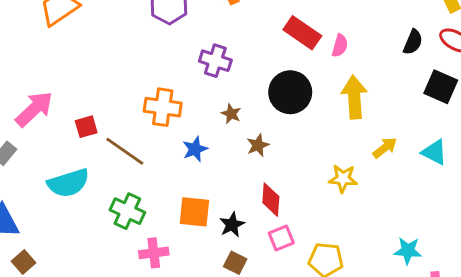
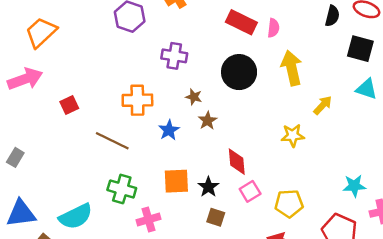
pink arrow: (34, 109) -> (25, 79), moved, turned 32
red square: (86, 127) -> (69, 105), moved
brown star: (258, 145) -> (208, 121), moved
cyan triangle: (434, 152) -> (367, 89), moved
cyan semicircle: (68, 183) -> (76, 216), moved

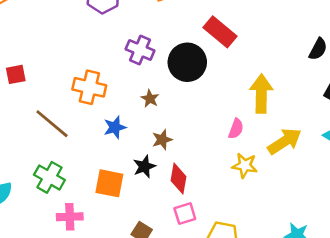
pink semicircle: (273, 28) -> (236, 129), moved
black circle: (239, 72) -> (187, 62), moved
yellow arrow: (323, 105) -> (285, 141), size x1.5
brown star: (208, 121) -> (162, 140), moved
black star: (208, 187) -> (144, 166), moved

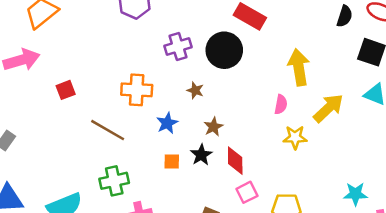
purple cross: (140, 50) -> (178, 46), turned -30
green cross: (49, 177) -> (114, 181), turned -32
orange square: (109, 183) -> (172, 162), moved, size x0.6

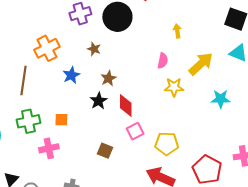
yellow arrow: (299, 67) -> (177, 31), size x0.5
orange cross: (137, 90) -> (47, 48), turned -30
brown line: (108, 130) -> (23, 80), turned 68
orange square: (172, 162) -> (61, 120), moved
cyan star: (355, 194) -> (221, 99), moved

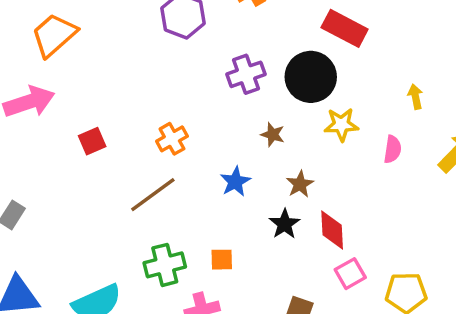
orange cross: (47, 48) -> (172, 139), moved, size x0.7
brown line: (23, 80) -> (153, 195), turned 48
yellow star: (174, 87) -> (341, 125), moved

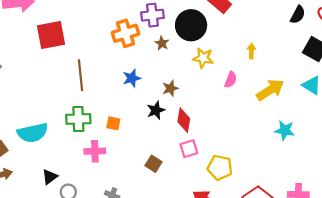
brown star: (273, 135) -> (162, 43), moved
orange cross: (172, 139) -> (125, 33), moved, size x1.4
red square: (92, 141) -> (51, 35), size x1.8
brown line: (153, 195) -> (80, 75), turned -72

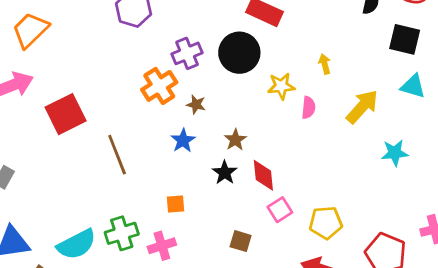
brown star: (162, 43) -> (196, 105), moved
yellow star: (203, 58) -> (281, 86), moved
green cross: (78, 119) -> (122, 233), moved

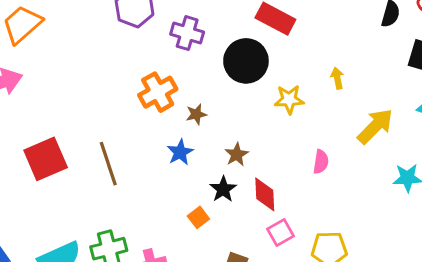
purple cross: (187, 53) -> (187, 33), moved, turned 36
brown star: (196, 105) -> (196, 114), turned -30
pink semicircle: (309, 108) -> (321, 162), moved
red square: (66, 114) -> (46, 159), moved
orange square: (175, 204) -> (198, 217), moved, turned -36

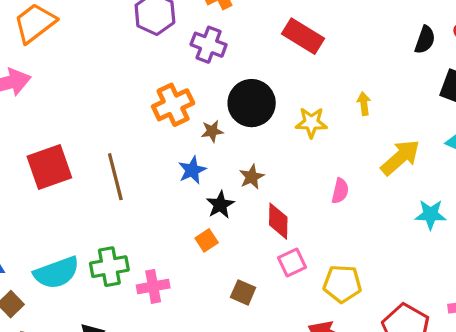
black circle: (246, 61) -> (252, 103), moved
black star: (223, 189) -> (220, 205), moved

